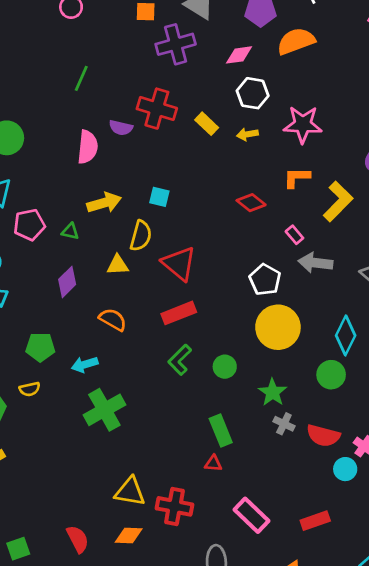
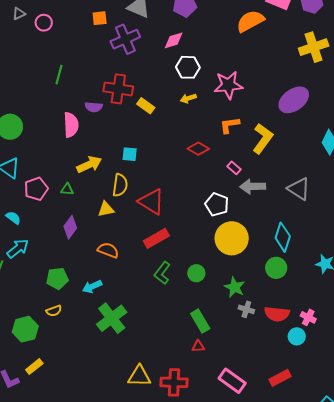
orange semicircle: (296, 41) -> (250, 21), moved
yellow rectangle: (207, 124) -> (146, 106), moved

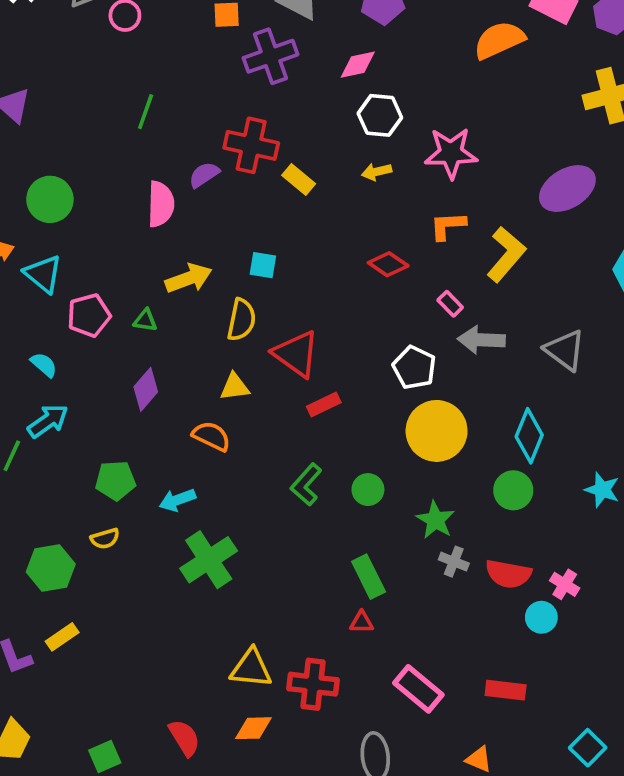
purple semicircle: (94, 107) -> (204, 175), turned 138
yellow triangle: (106, 209) -> (235, 387), moved
red rectangle: (156, 238) -> (324, 404), moved, size x0.7
red rectangle: (280, 378) -> (506, 690), turned 30

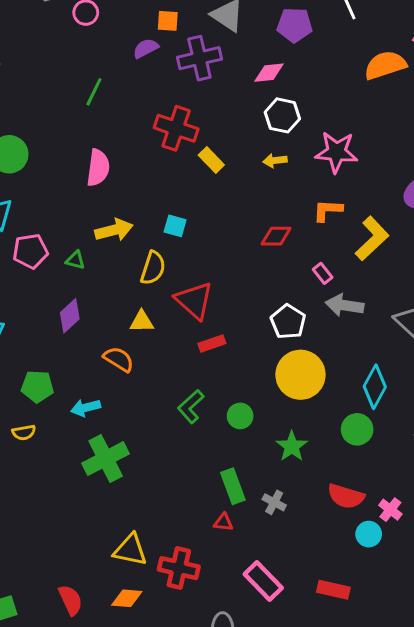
purple semicircle: (204, 175) -> (146, 48), moved
red diamond: (388, 264) -> (276, 236), turned -40
gray cross: (454, 562) -> (274, 502), moved

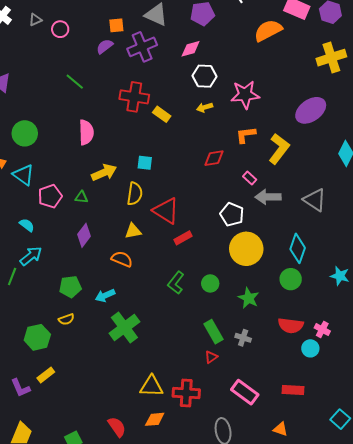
green line: (94, 92) -> (75, 82), turned -66
red triangle: (223, 522) -> (211, 357), turned -32

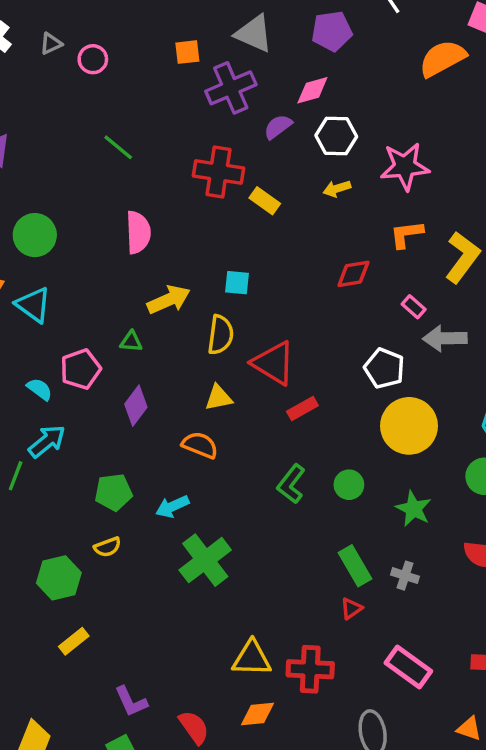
purple semicircle: (105, 46) -> (278, 127), moved
pink pentagon: (50, 196) -> (81, 369), moved
purple L-shape: (20, 388) -> (131, 701), moved

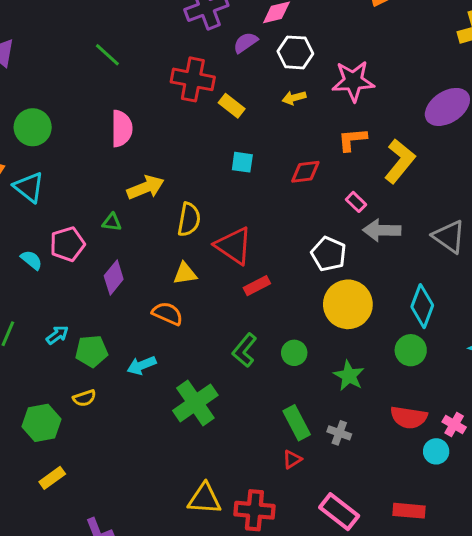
cyan square: (237, 283) -> (242, 162), moved
cyan arrow: (47, 441) -> (57, 335), moved, size x0.7
green cross: (205, 560) -> (195, 403), moved

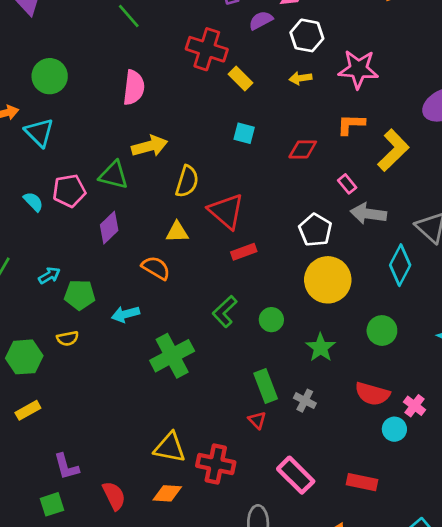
green triangle: (112, 222) -> (114, 175), size x1.6
cyan diamond: (422, 306) -> (400, 265), moved
red triangle: (292, 459) -> (257, 420), turned -48

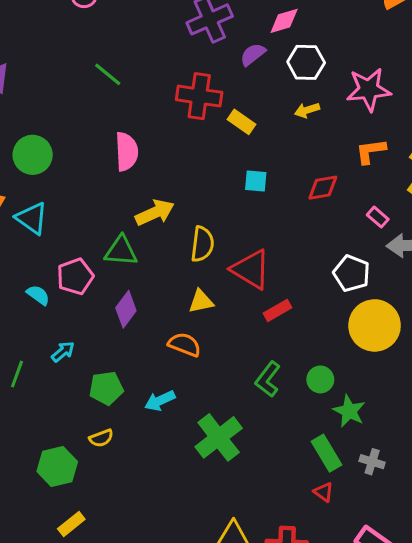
cyan arrow: (49, 275) -> (63, 352), moved
green star: (321, 348) -> (349, 411), moved

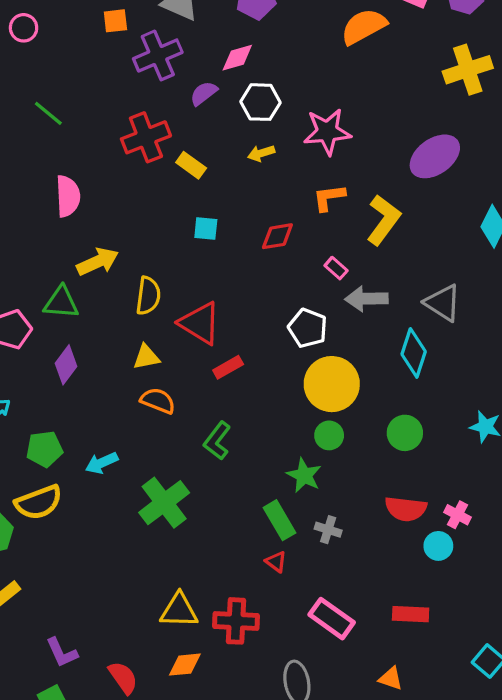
red cross: (199, 96) -> (146, 137), turned -30
orange semicircle: (185, 345) -> (158, 401), moved
green circle: (320, 379) -> (329, 435), moved
yellow semicircle: (101, 438) -> (39, 502), size x1.8

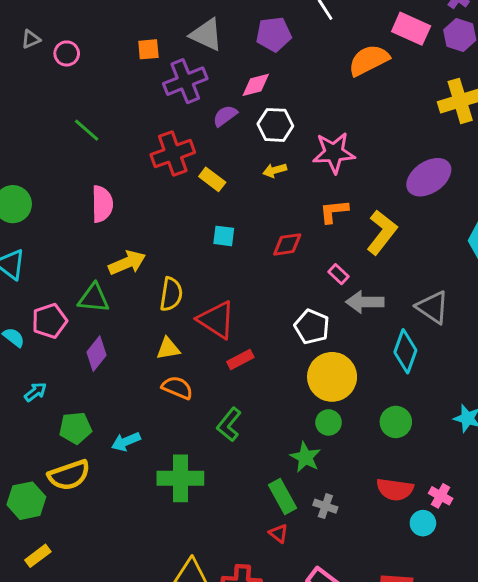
green cross: (164, 503) -> (180, 478), turned 36

